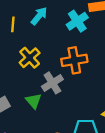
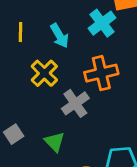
cyan arrow: (39, 16) -> (59, 36), moved, turned 114
green triangle: (34, 101) -> (55, 142), moved

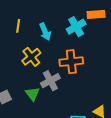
green triangle: (55, 142) -> (32, 94), moved

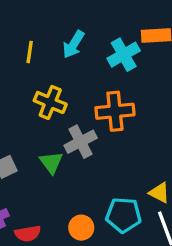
cyan arrow: (45, 32) -> (73, 44), moved, turned 54
yellow cross: (31, 57) -> (50, 102), turned -30

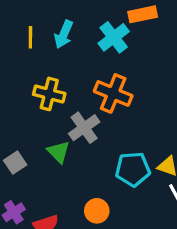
yellow line: (30, 52) -> (30, 37), moved
orange cross: (115, 111) -> (113, 93), turned 36
cyan pentagon: (124, 215) -> (133, 169), moved

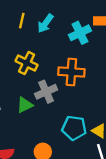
orange cross: (113, 93) -> (71, 72), turned -30
green triangle: (59, 152) -> (25, 105), turned 36

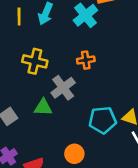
orange cross: (71, 72) -> (86, 60), size x0.6
green triangle: (25, 105) -> (43, 107), turned 42

